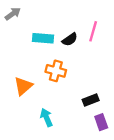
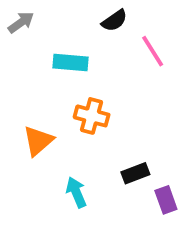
pink line: (93, 31) -> (153, 51), turned -48
black semicircle: (70, 39) -> (114, 21), moved
black rectangle: (91, 100) -> (135, 173), moved

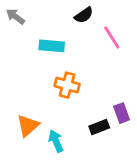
gray arrow: (21, 22) -> (15, 17), turned -108
orange triangle: (38, 141) -> (28, 126), moved
purple rectangle: (166, 200) -> (122, 113), moved

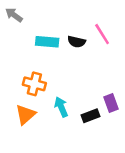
black semicircle: (84, 15) -> (77, 42), moved, turned 48
orange cross: (67, 85) -> (34, 84), moved
cyan arrow: (56, 141) -> (61, 107), moved

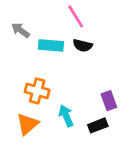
gray arrow: (14, 15) -> (21, 30), moved
pink line: (102, 34) -> (76, 16), moved
purple rectangle: (111, 103) -> (109, 101), moved

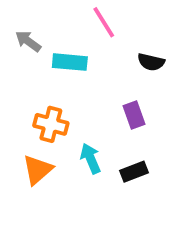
black semicircle: (83, 45) -> (151, 62), moved
purple rectangle: (109, 101) -> (134, 115), moved

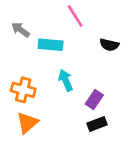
purple rectangle: (134, 115) -> (94, 99), moved, turned 54
orange cross: (51, 124) -> (23, 90), moved
cyan arrow: (91, 158) -> (66, 80), moved

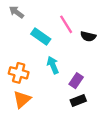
pink line: (75, 16) -> (66, 24), moved
gray arrow: (21, 30) -> (16, 12), moved
cyan rectangle: (51, 45) -> (41, 36), turned 30

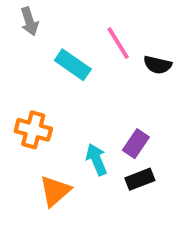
gray arrow: (16, 12) -> (29, 21), turned -144
cyan arrow: (53, 65) -> (96, 159), moved
orange triangle: (22, 99) -> (55, 191), moved

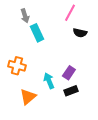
gray arrow: (29, 21) -> (25, 16), moved
pink line: (118, 43) -> (70, 13), moved, turned 60
cyan rectangle: (73, 65) -> (37, 33), turned 30

